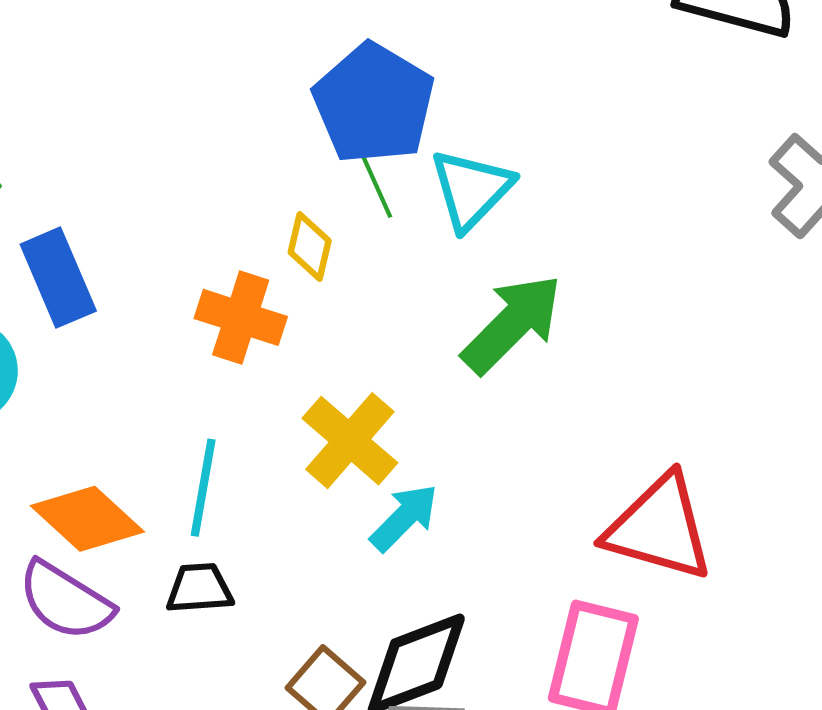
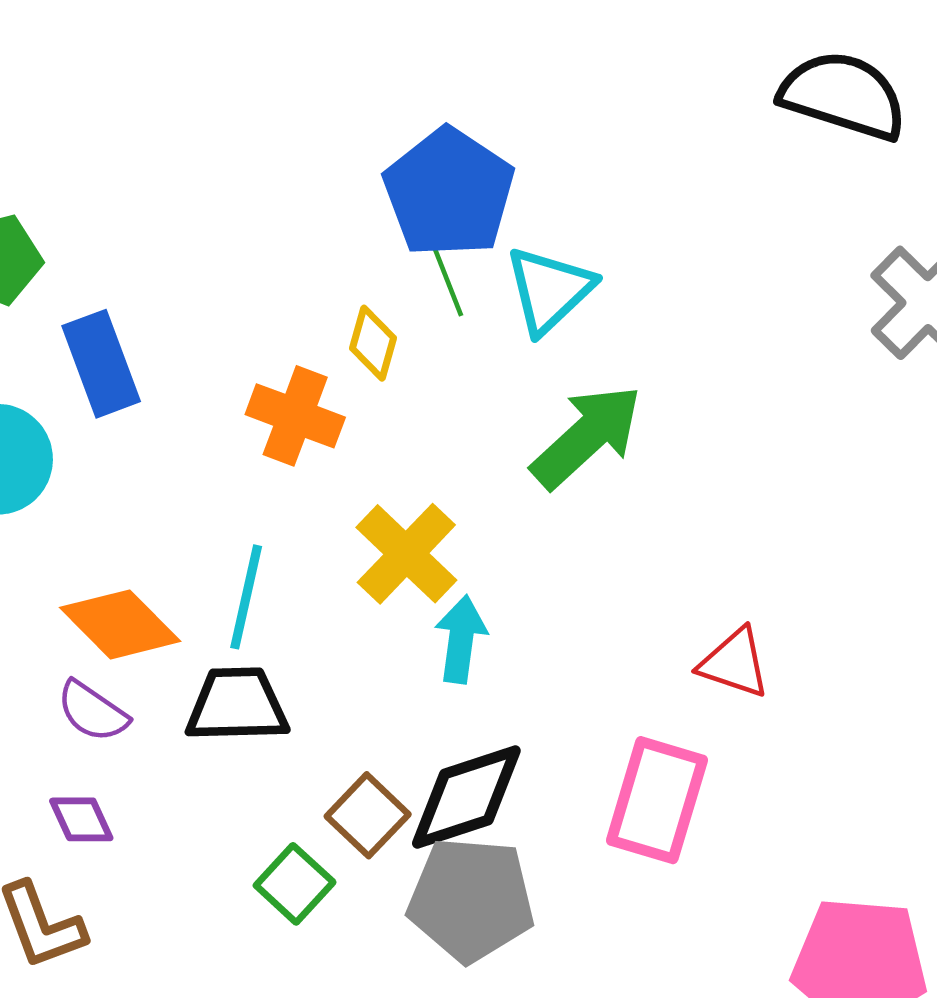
cyan arrow: (404, 518) -> (461, 639), turned -40
red triangle: (659, 528) -> (734, 663), size x0.6
black trapezoid: (199, 588) -> (237, 705), size x1.4
purple semicircle: (65, 601) -> (92, 711), size x0.7

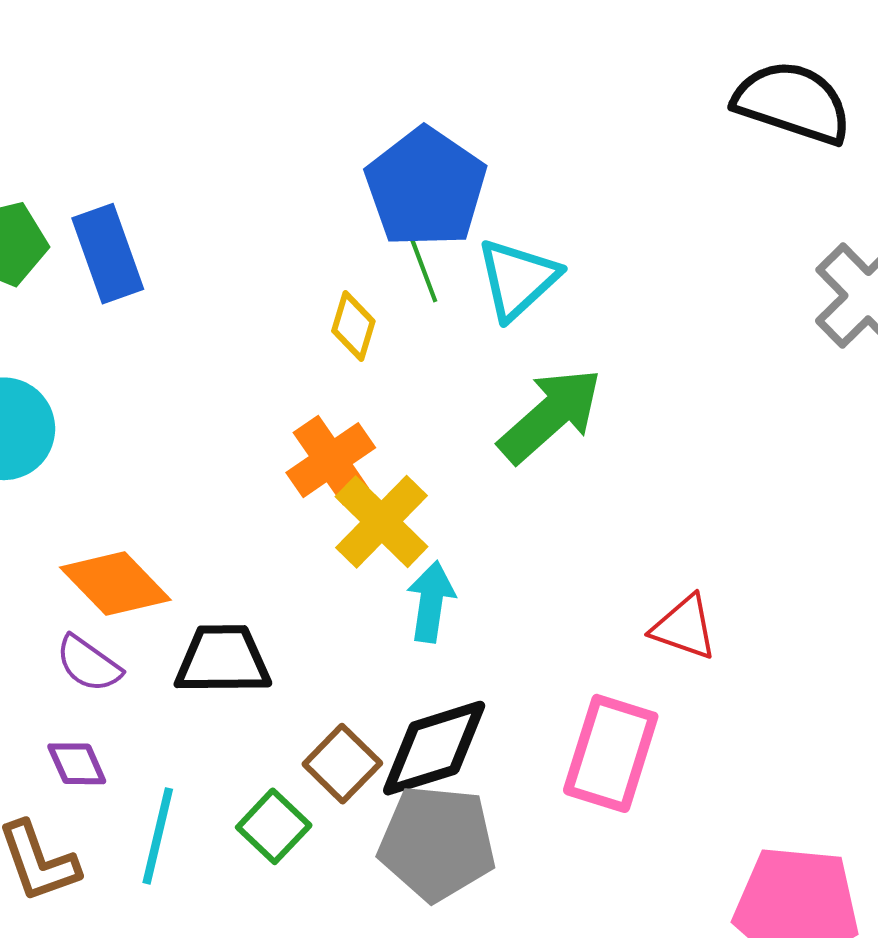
blue rectangle: (101, 364) -> (108, 254), moved
orange cross: (295, 416) -> (331, 460), moved, turned 34
cyan line: (246, 597) -> (158, 836), moved

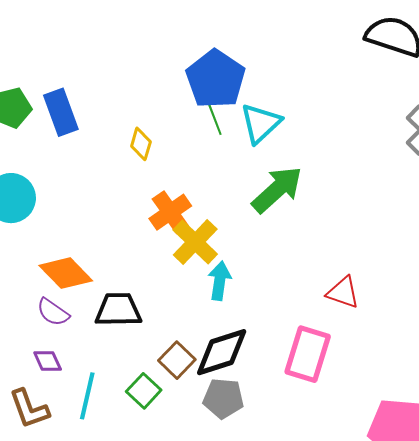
yellow diamond: (353, 326) -> (141, 144), moved
gray pentagon: (437, 843) -> (223, 398), size x0.7

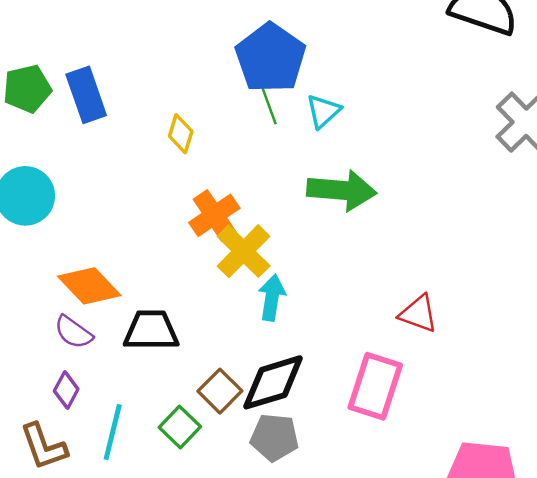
cyan triangle: (261, 123) -> (323, 111), size x0.7
green arrow: (277, 190) -> (342, 190), turned 46
purple diamond: (48, 361) -> (66, 390), turned 52

